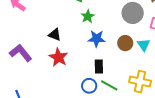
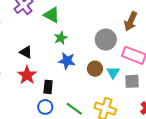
black rectangle: (99, 66) -> (48, 87), moved
blue circle: (89, 86) -> (45, 107), moved

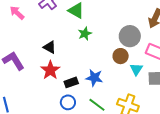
blue star: (67, 61) -> (94, 78), moved
brown circle: (95, 69) -> (121, 56), moved
black rectangle: (48, 87) -> (71, 82), turned 64

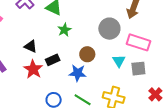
brown circle: (121, 56) -> (87, 54), moved
black rectangle: (71, 82) -> (53, 60), moved

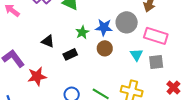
green star: (64, 30) -> (82, 32), moved
red star: (33, 69) -> (37, 76), moved, turned 30
blue star: (78, 73) -> (104, 27), moved

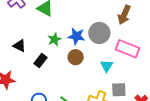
black rectangle: (70, 54) -> (41, 60), turned -32
gray square: (156, 62) -> (119, 90), moved

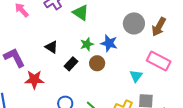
gray circle: (99, 33) -> (134, 23), moved
brown circle: (76, 57) -> (97, 63), moved

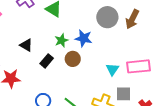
pink rectangle: (159, 61) -> (138, 66), moved, turned -30

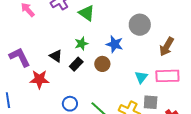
brown arrow: (132, 19) -> (167, 47), moved
green star: (61, 40) -> (81, 44), moved
black triangle: (26, 45) -> (56, 56), moved

